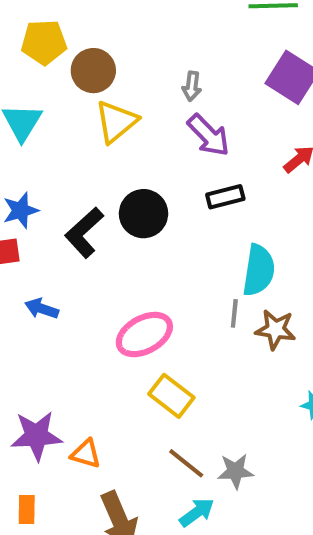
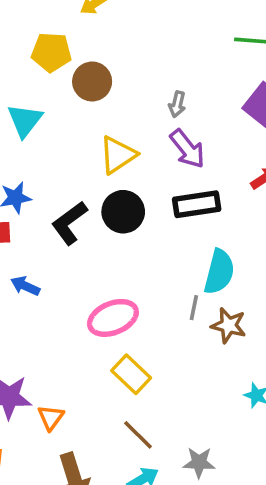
yellow triangle: (116, 122) -> (118, 155), moved
black rectangle: (225, 197) -> (197, 204), size x1.4
orange triangle: (86, 454) -> (51, 417), turned 44
gray star: (235, 471) -> (199, 463), moved

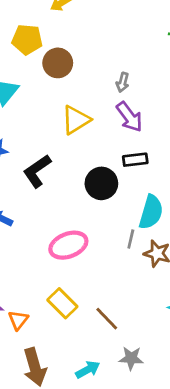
black rectangle: (197, 204) -> (135, 160), size x0.7
black circle: (123, 212) -> (101, 183), moved
yellow rectangle: (131, 374) -> (62, 303), moved
brown line: (138, 435) -> (107, 319), moved

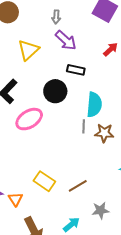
black rectangle: (135, 160) -> (76, 70), turned 30
pink ellipse: (68, 245) -> (29, 119), moved
brown line: (107, 319) -> (78, 186), turned -66

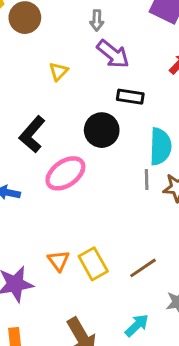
yellow triangle: (28, 50) -> (58, 71), size x0.6
yellow rectangle: (44, 181) -> (93, 264), turned 30
orange triangle: (16, 199) -> (59, 261), moved

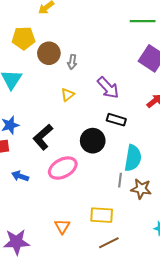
gray arrow: (97, 20) -> (72, 62), moved
orange triangle: (59, 261) -> (62, 226), moved
yellow rectangle: (93, 264) -> (102, 215), moved, turned -65

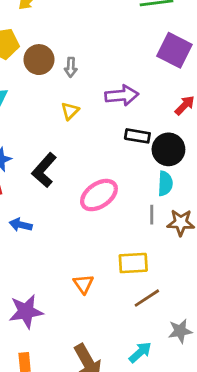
purple arrow: (108, 88) -> (122, 95), turned -45
black circle: (93, 141) -> (168, 149), moved
cyan semicircle: (133, 158) -> (165, 184), size x0.7
pink ellipse: (63, 168) -> (99, 195), moved

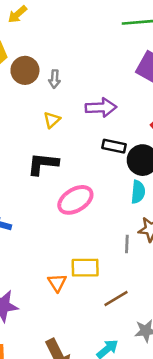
black L-shape: (44, 170) -> (43, 164), moved, turned 52
gray line: (152, 215) -> (127, 244), moved
yellow rectangle: (133, 263) -> (85, 268), moved

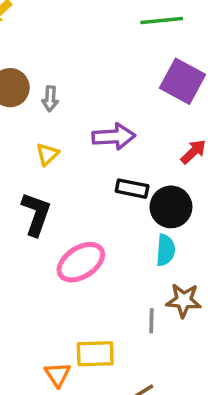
black L-shape: (43, 164) -> (36, 214), turned 104

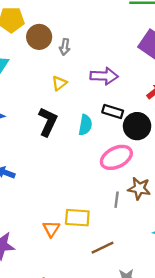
cyan semicircle: (165, 250) -> (85, 125), moved
pink ellipse: (81, 262) -> (116, 157), moved

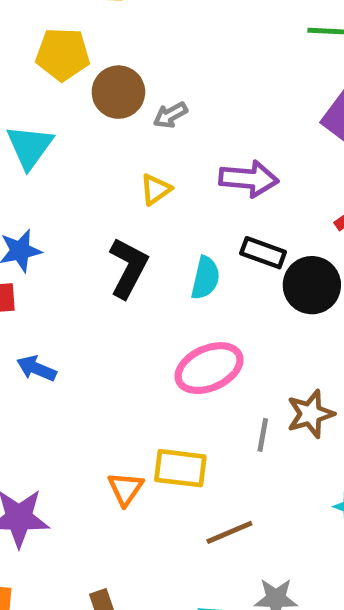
gray arrow: (65, 47) -> (170, 115), turned 49
pink ellipse: (116, 157) -> (209, 368), moved
brown star: (139, 188) -> (310, 414), turned -30

